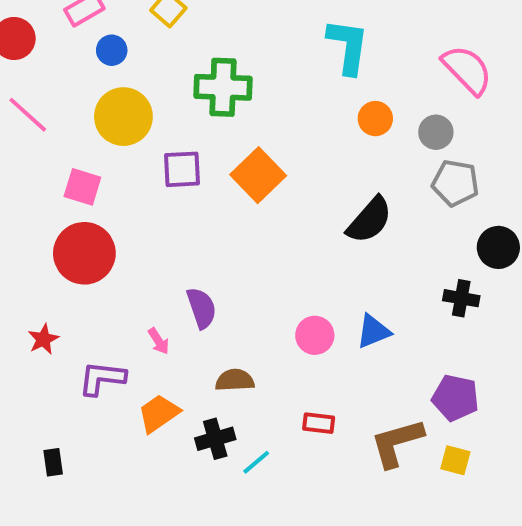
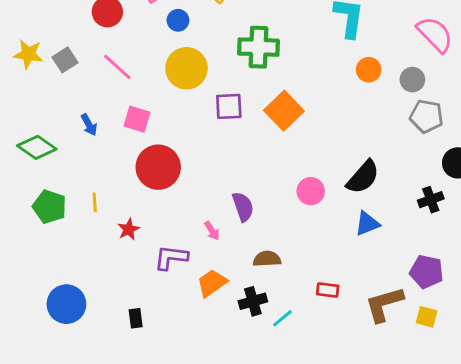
pink square: (82, 187) -> (137, 119), moved
black semicircle: (369, 220) -> (363, 177), moved
black cross: (461, 298) -> (431, 200), turned -30
pink circle: (315, 335) -> (311, 191), moved

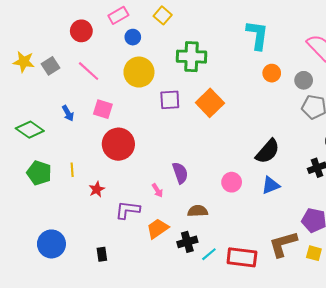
pink circle: (311, 191) -> (232, 182), moved
red rectangle: (328, 290) -> (242, 257), moved, size x1.8

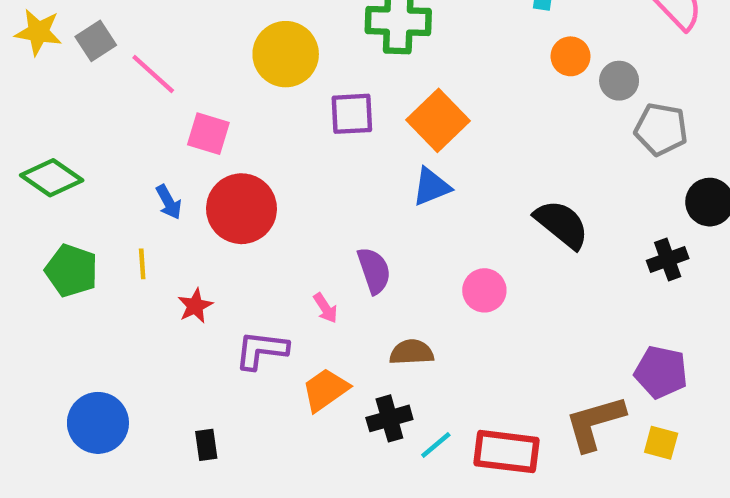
pink line: (89, 71) -> (153, 74), moved
gray circle: (304, 80) -> (619, 81), moved
blue arrow: (68, 113) -> (169, 202), moved
black semicircle: (268, 151) -> (562, 224), turned -92
blue triangle: (271, 185) -> (431, 187), moved

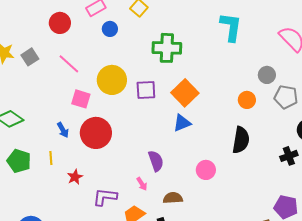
yellow circle: (286, 54) -> (112, 80), moved
orange circle: (571, 56) -> (247, 100), moved
pink line: (153, 74) -> (69, 64), moved
black semicircle: (562, 224) -> (241, 140), turned 60
pink arrow: (325, 308) -> (142, 184), moved

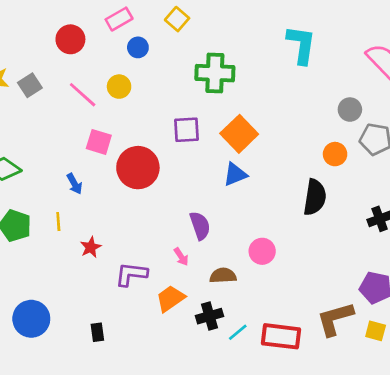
yellow circle: (112, 80) -> (119, 87), moved, size x0.6
orange circle: (247, 100) -> (335, 154), moved
red circle: (96, 133) -> (138, 168), moved
pink circle: (206, 170) -> (262, 251), moved

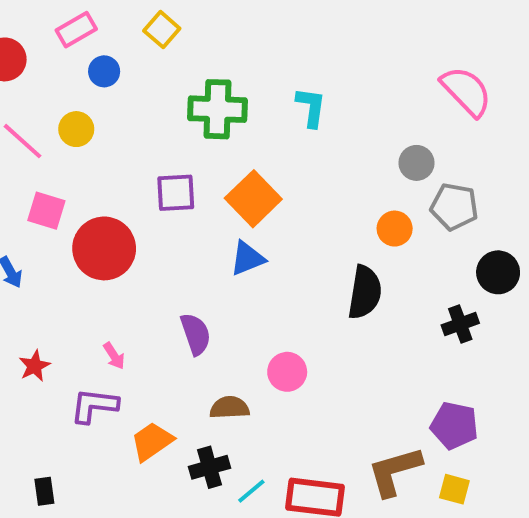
cyan L-shape: (301, 45) -> (311, 107), moved, size x0.7
pink arrow: (181, 257) -> (114, 356), moved

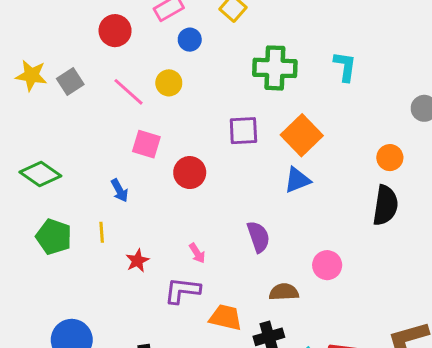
orange circle: (395, 229) -> (390, 158), moved
red circle: (104, 248) -> (190, 173), size x0.7
orange trapezoid: (152, 441) -> (226, 317), turned 48

